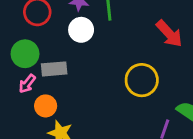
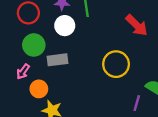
green circle: (25, 54) -> (34, 45), moved
gray rectangle: (54, 69) -> (58, 60), moved

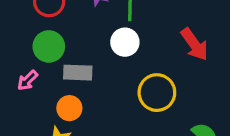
white circle: (65, 26) -> (125, 42), moved
orange circle: (39, 89) -> (69, 108), moved

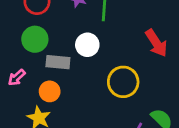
white circle: (125, 42) -> (87, 45), moved
pink arrow: (27, 80) -> (17, 77), moved

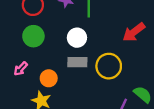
red arrow: (156, 43) -> (134, 32), turned 90
gray rectangle: (58, 62) -> (77, 62), moved

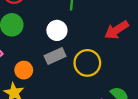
gray rectangle: (77, 62) -> (55, 56), turned -30

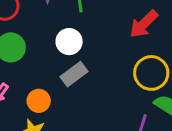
yellow circle: (87, 63) -> (151, 73), moved

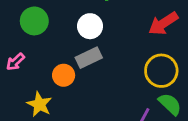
orange circle: (39, 101) -> (64, 75), moved

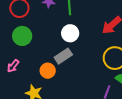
white circle: (90, 26) -> (70, 33), moved

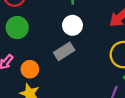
orange circle: (48, 71) -> (30, 69), moved

